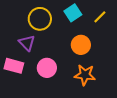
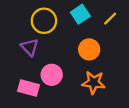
pink rectangle: (14, 66) -> (29, 88), moved

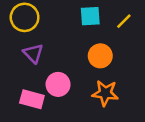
cyan square: (80, 14) -> (90, 16), turned 30
yellow circle: (44, 21) -> (25, 17), moved

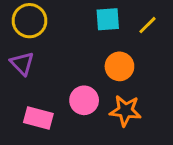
purple triangle: (33, 53) -> (22, 63), moved
pink circle: (58, 84) -> (84, 100), moved

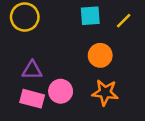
purple triangle: (22, 63) -> (32, 70), moved, turned -45
pink circle: (84, 100) -> (61, 91), moved

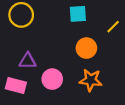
yellow line: (124, 21) -> (113, 27), moved
pink rectangle: (32, 99) -> (16, 85), moved

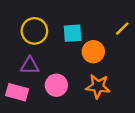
cyan square: (78, 14) -> (73, 33), moved
yellow circle: (21, 15) -> (34, 31), moved

